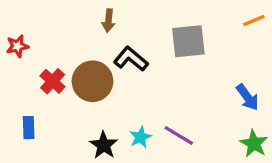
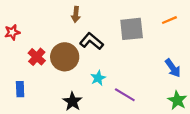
orange line: (254, 21) -> (169, 20), moved
cyan star: (140, 137) -> (98, 78), moved

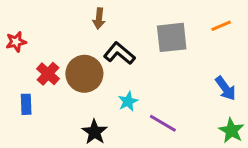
blue rectangle: (20, 89) -> (26, 104), moved

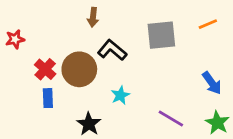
blue rectangle: (26, 104) -> (48, 98), moved
purple line: (163, 123) -> (171, 119), moved

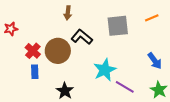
cyan star: (120, 95) -> (105, 70), moved, size x1.6

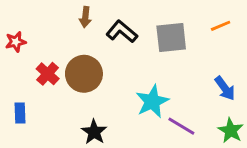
brown arrow: (68, 13) -> (85, 17), moved
black L-shape: (82, 37) -> (122, 32), moved
blue rectangle: (35, 72) -> (20, 113), moved

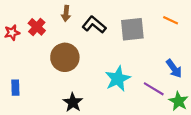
orange line: (221, 26) -> (171, 20), turned 48
red cross: (48, 74) -> (37, 27), moved
purple line: (181, 126) -> (154, 89), moved

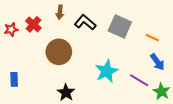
orange line: (171, 20) -> (152, 38), moved
gray square: (132, 29) -> (120, 26), turned 30

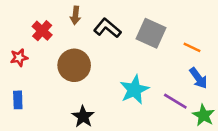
red star: (11, 29) -> (19, 58), moved

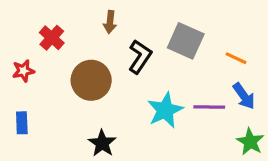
brown arrow: (75, 15) -> (110, 22), moved
black L-shape: (107, 28) -> (140, 57), moved, turned 84
purple line: (175, 101) -> (209, 107), moved, turned -30

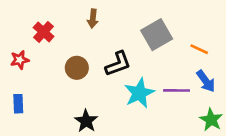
gray square: (186, 41) -> (157, 35), turned 36
black L-shape: (140, 57) -> (118, 64), moved, turned 36
brown circle: (91, 80) -> (77, 68), size x0.7

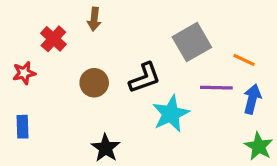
brown arrow: (93, 19) -> (94, 19), moved
blue arrow: (206, 81) -> (252, 99), turned -130
purple line: (177, 90) -> (216, 88), moved

